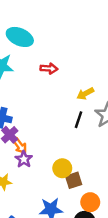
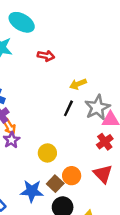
brown square: (74, 180) -> (55, 184), moved, turned -35
orange circle: (90, 202) -> (72, 176), moved

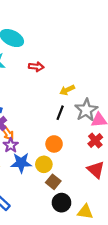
yellow circle: (47, 153) -> (44, 164), moved
orange circle: (72, 176) -> (54, 144), moved
blue star: (32, 191) -> (21, 163), moved

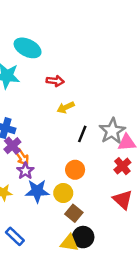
yellow arrow: (67, 90) -> (66, 107), moved
yellow triangle: (85, 212) -> (69, 243), moved

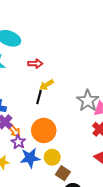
black line: (82, 134) -> (39, 97), moved
orange circle: (75, 170) -> (44, 130), moved, size x1.5

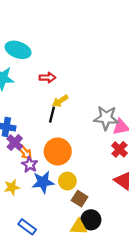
gray star: (88, 101) -> (106, 118), turned -30

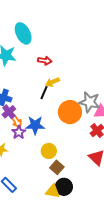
cyan ellipse: (18, 50) -> (23, 33), turned 35
orange circle: (58, 151) -> (70, 112), moved
blue star: (43, 182) -> (35, 125), moved

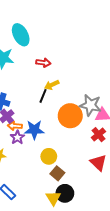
orange arrow: (16, 121) -> (15, 126), turned 128
yellow triangle: (53, 191) -> (53, 198), turned 49

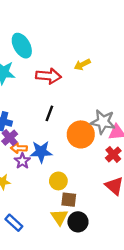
red arrow: (43, 63) -> (48, 76), size x1.5
yellow arrow: (52, 85) -> (82, 65), moved
brown square: (57, 173) -> (69, 200), turned -32
yellow triangle: (53, 198) -> (59, 217), moved

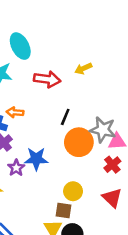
black line: (49, 113) -> (65, 117), moved
orange arrow: (19, 148) -> (15, 112), moved
yellow circle: (58, 181) -> (73, 191), moved

